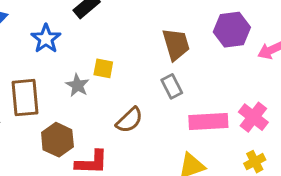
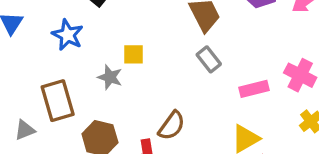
brown semicircle: (129, 120) -> (172, 126), moved
pink rectangle: (208, 122) -> (254, 89), size x0.7

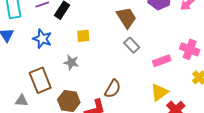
yellow square: (133, 54) -> (83, 36), moved
gray triangle: (25, 130) -> (21, 101), turned 32

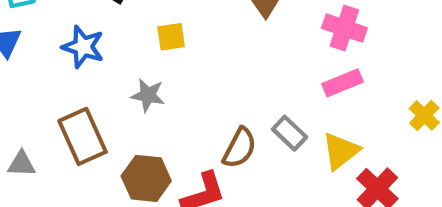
gray rectangle: (132, 45) -> (290, 133), moved
pink cross: (190, 49) -> (344, 28), moved
gray triangle: (21, 101) -> (21, 164), moved

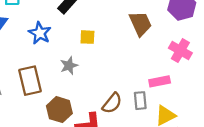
pink rectangle: (343, 83) -> (160, 81), moved
gray star: (148, 95) -> (69, 66), turned 30
gray rectangle: (290, 133) -> (140, 101), turned 30

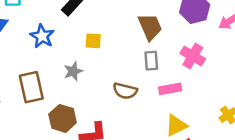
gray rectangle: (140, 101) -> (151, 61), moved
brown semicircle: (112, 103) -> (125, 91), moved, turned 65

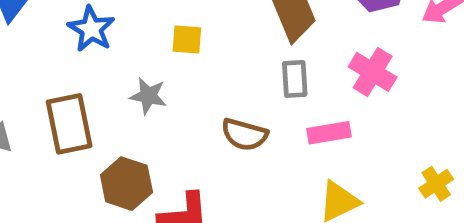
gray star: (73, 71) -> (148, 96), turned 30

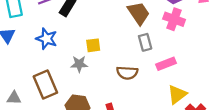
yellow square: (187, 40) -> (93, 45), moved
pink cross: (373, 72) -> (174, 19), moved

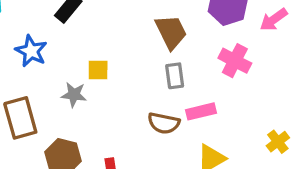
pink cross: (174, 19) -> (235, 61), moved
brown semicircle: (127, 73) -> (164, 123), moved

